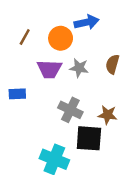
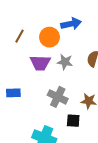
blue rectangle: (17, 94) -> (13, 93), moved
black square: (89, 138) -> (73, 121), size x0.6

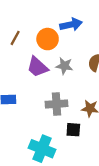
purple trapezoid: (40, 63) -> (37, 67), turned 40
gray cross: (58, 97) -> (57, 104), turned -30

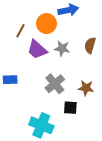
brown line: (15, 38) -> (21, 31), moved
gray cross: (57, 104) -> (55, 84), turned -36

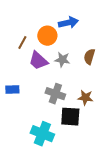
gray cross: (55, 84) -> (55, 94), turned -30
black square: (70, 108) -> (70, 117), size x1.5

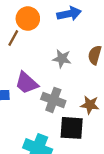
orange circle: (47, 36) -> (28, 19), moved
purple trapezoid: (38, 61) -> (27, 83), moved

